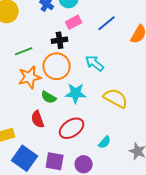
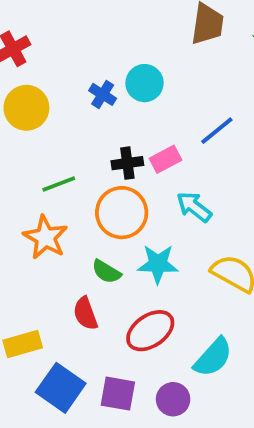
pink rectangle: (74, 22) -> (165, 159), moved
orange star: (30, 77) -> (45, 237), moved, turned -30
cyan semicircle: (105, 142) -> (213, 357), size x1.6

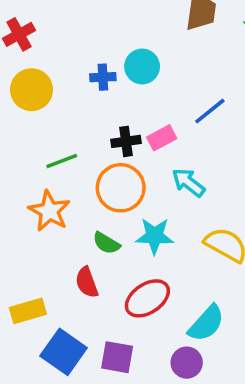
blue cross: (103, 94) -> (103, 77), turned -35
purple circle: (173, 399) -> (187, 363), moved

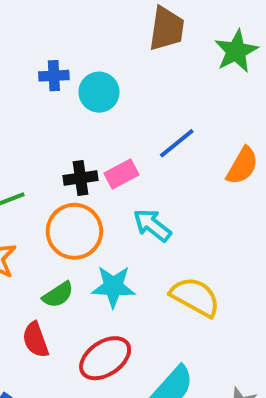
blue cross: (103, 77) -> (54, 76), moved
green semicircle: (106, 243) -> (58, 295), turned -64

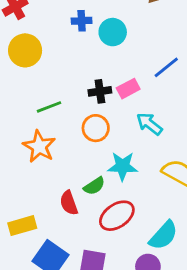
orange circle: (74, 231) -> (96, 128), size x0.7
green semicircle: (58, 295) -> (94, 186), moved

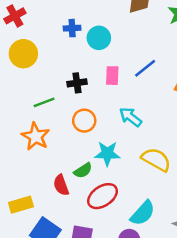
pink rectangle: (128, 89) -> (112, 76), moved, turned -60
black cross: (100, 91) -> (77, 83), moved

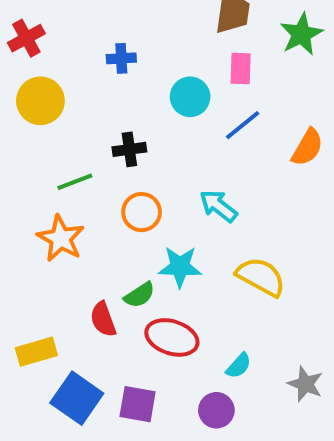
cyan circle: (99, 38) -> (190, 97), moved
pink rectangle: (112, 76) -> (241, 68), moved
red ellipse: (102, 196) -> (172, 337), turned 52
cyan semicircle: (143, 213) -> (239, 366), size x0.6

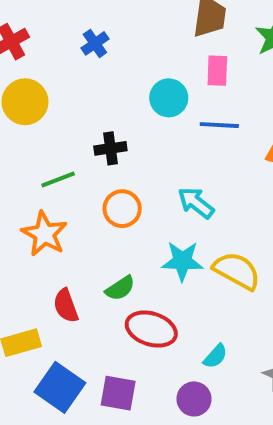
blue cross: (121, 58) -> (95, 43), moved, turned -32
blue line: (243, 125) -> (219, 125), turned 42
cyan star: (180, 267) -> (182, 261), moved
red semicircle: (103, 319) -> (66, 306), moved

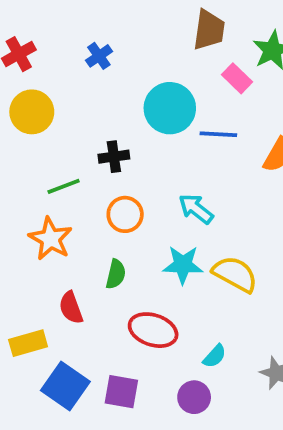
pink rectangle: (217, 71) -> (237, 78), moved, turned -48
cyan circle: (169, 98) -> (170, 108), size x1.4
green semicircle: (120, 288) -> (116, 274), moved, turned -44

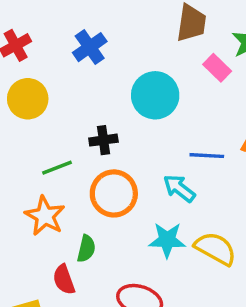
blue cross: (99, 56) -> (90, 47), size x1.4
blue line: (218, 134) -> (207, 156), moved
orange circle: (125, 214) -> (114, 193), size x1.4
green semicircle: (116, 274) -> (86, 249), moved

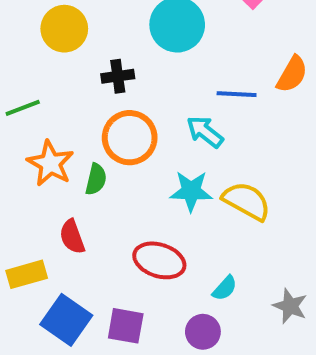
yellow circle: (28, 99) -> (64, 29), moved
green line: (57, 168) -> (23, 108), moved
green semicircle: (86, 249) -> (96, 179), moved

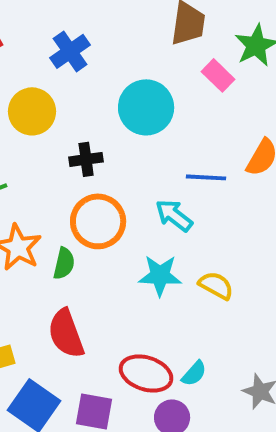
yellow semicircle: (247, 201) -> (216, 285), size x0.7
red semicircle: (72, 237) -> (66, 333), moved, size x1.4
red ellipse: (159, 260) -> (146, 373), moved

